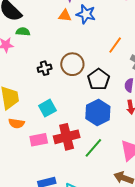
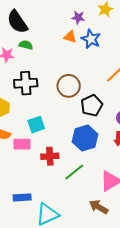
black cross: (45, 68) -> (26, 83), moved, size x1.6
red cross: (67, 137) -> (50, 156), size x0.7
pink rectangle: (39, 140) -> (22, 144), moved

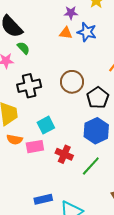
green semicircle: (26, 45) -> (23, 48), turned 40
red cross: (50, 156) -> (64, 154), turned 36

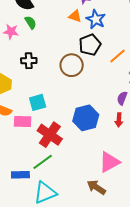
black cross: (29, 86) -> (29, 61), size x0.7
black pentagon: (98, 98) -> (90, 45), moved
red cross: (64, 154) -> (50, 135), size x1.4
green line: (91, 166) -> (43, 162), moved

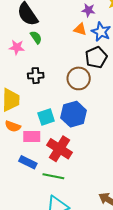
blue hexagon: (86, 118) -> (74, 114), moved
green line: (43, 162) -> (53, 176), turned 50
blue rectangle: (20, 175) -> (28, 162), moved, turned 30

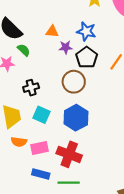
purple star: (88, 10) -> (66, 47), moved
orange triangle: (80, 29) -> (52, 31), moved
cyan square: (46, 117) -> (42, 115), moved, turned -36

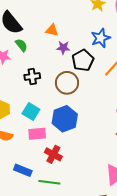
blue star: (86, 31) -> (101, 38), moved, turned 30
black cross: (31, 88) -> (32, 77), moved
pink rectangle: (39, 148) -> (37, 134), moved
red cross: (69, 154) -> (53, 154), size x0.7

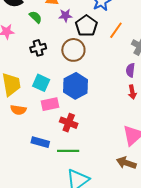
green semicircle: (21, 45) -> (36, 17), moved

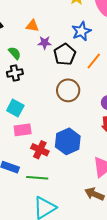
green semicircle: (36, 17) -> (15, 53), moved
brown circle: (73, 50) -> (68, 90), moved
blue hexagon: (76, 86) -> (68, 141), moved

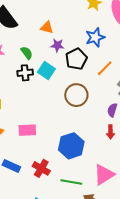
cyan square: (15, 108) -> (46, 71), moved
red cross: (40, 150) -> (41, 168), moved
green line: (37, 178) -> (71, 182), moved

